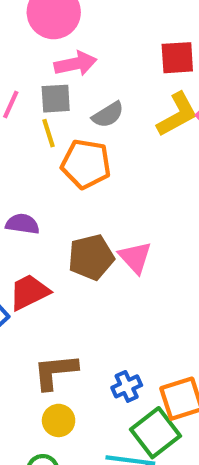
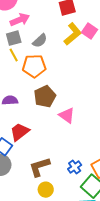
brown pentagon: (91, 257) -> (45, 96), moved
pink triangle: (135, 257) -> (67, 115), moved

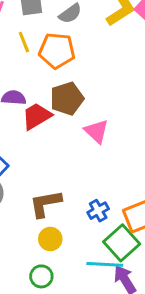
yellow line: (14, 55) -> (24, 42), moved
red trapezoid: (20, 132) -> (37, 116), moved

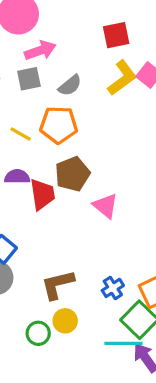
yellow line: (24, 42) -> (21, 134), moved, turned -35
red trapezoid: (37, 116) -> (42, 194), turned 116
green circle: (41, 276) -> (38, 333), moved

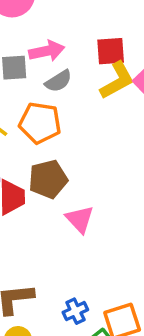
red square: (116, 35) -> (111, 51), moved
pink arrow: (40, 50) -> (47, 51), moved

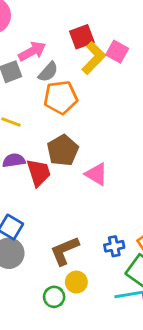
orange pentagon: (40, 123) -> (61, 97), moved
blue cross: (75, 311) -> (114, 246), turned 30

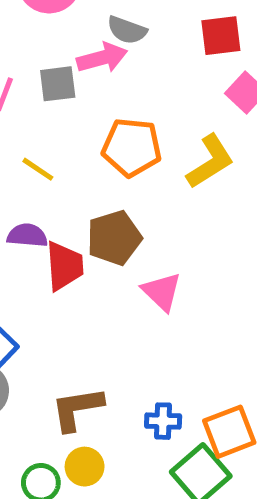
red square: (82, 37) -> (221, 36), moved
yellow L-shape: (94, 58) -> (210, 162), moved
gray semicircle: (48, 72) -> (127, 30), moved, turned 55

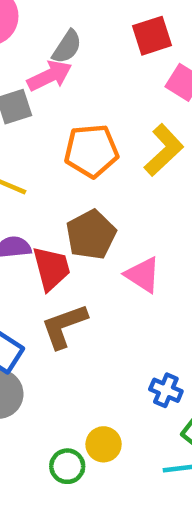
gray semicircle: (127, 30) -> (67, 47), turned -66
brown L-shape: (77, 409) -> (64, 326), moved
blue cross: (163, 421) -> (166, 390), turned 32

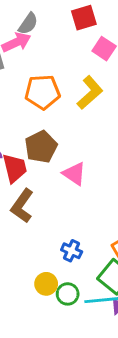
brown L-shape: (64, 326) -> (22, 206), turned -36
blue cross: (166, 390) -> (72, 251), moved
green circle: (67, 466) -> (68, 294), moved

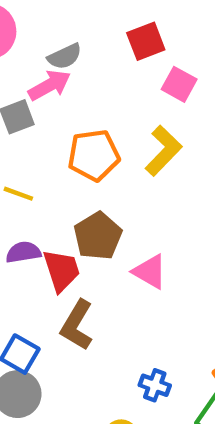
gray semicircle: (28, 24) -> (65, 56), turned 35

